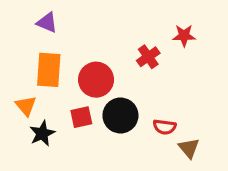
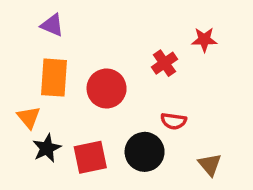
black circle: (120, 115) -> (145, 152), moved
red square: (81, 117) -> (90, 157), moved, size x1.4
red semicircle: (164, 127) -> (174, 121), moved

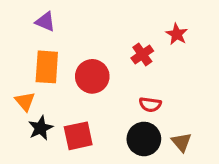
red star: (204, 40) -> (177, 34), turned 30
black circle: (145, 152) -> (144, 139), moved

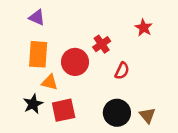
red cross: (142, 54) -> (102, 44), moved
orange triangle: (25, 101) -> (50, 82), moved, turned -36
red semicircle: (150, 105) -> (122, 71), moved, turned -72

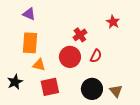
red circle: (75, 62) -> (70, 57), moved
black star: (33, 104) -> (15, 82), moved

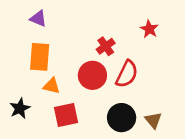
red semicircle: (96, 56) -> (127, 74), size x1.5

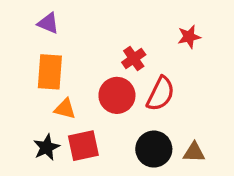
red star: (149, 29) -> (189, 37), turned 30
black star: (20, 108) -> (47, 147), moved
brown triangle: (153, 120) -> (194, 152), turned -48

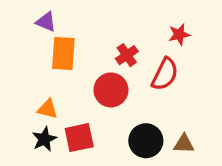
orange rectangle: (50, 72) -> (63, 54), moved
red semicircle: (161, 94) -> (165, 74), moved
orange triangle: (65, 109) -> (48, 109), moved

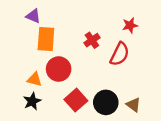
red circle: (111, 90) -> (59, 69), moved
red square: (79, 138) -> (76, 100), moved, turned -30
brown triangle: (184, 144) -> (133, 105), turned 35

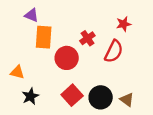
red circle: (59, 69) -> (67, 58), moved
orange triangle: (34, 79) -> (17, 72), moved

